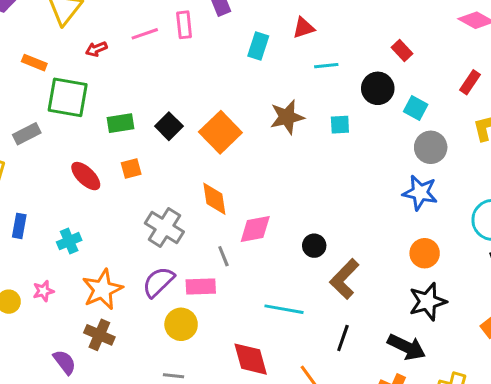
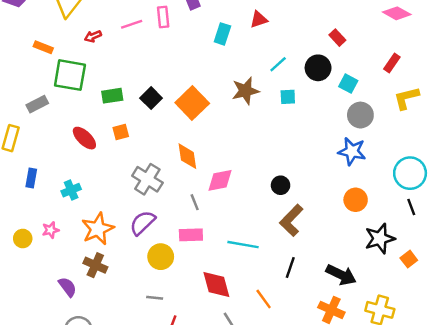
cyan line: (326, 66) -> (278, 64), moved, turned -36
black circle: (314, 246) -> (281, 185), moved
pink rectangle: (201, 286) -> (191, 235), moved
black star: (428, 302) -> (380, 239), moved

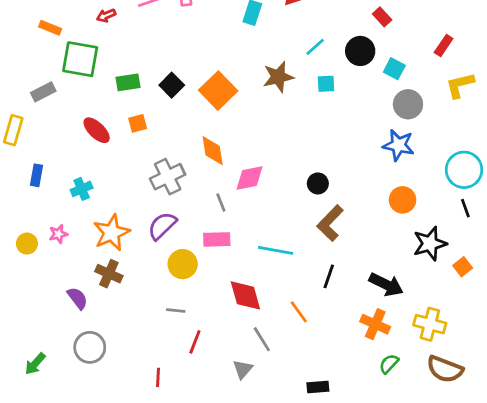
gray cross: (147, 179) -> (168, 177), turned 32

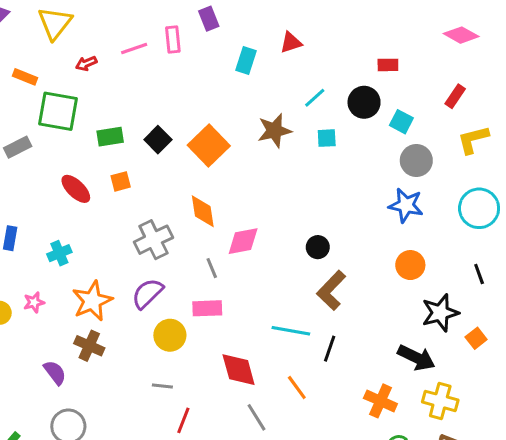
red rectangle: (382, 17) -> (388, 65), turned -48
cyan circle: (464, 170) -> (479, 208), moved
cyan line: (276, 250) -> (291, 331), moved
black arrow: (386, 285) -> (416, 358), moved

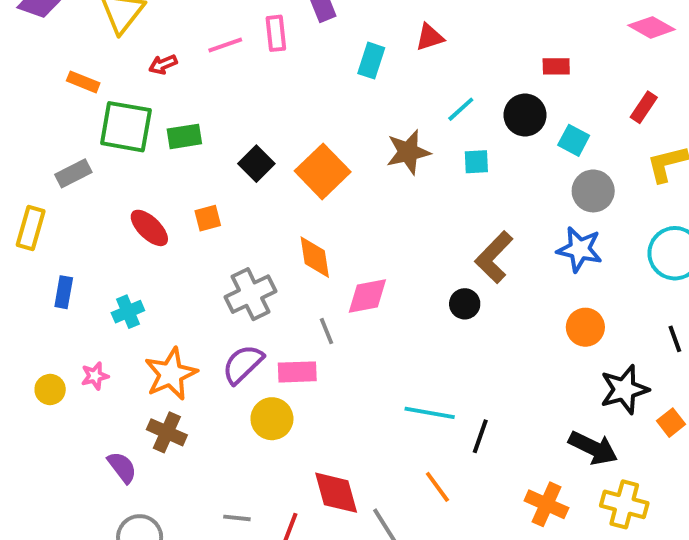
green rectangle: (110, 137) -> (184, 136), moved
brown L-shape: (331, 290) -> (494, 257), moved
pink rectangle: (207, 308) -> (297, 372), moved
red diamond: (239, 370) -> (336, 493), moved
gray line: (162, 386) -> (237, 518), moved

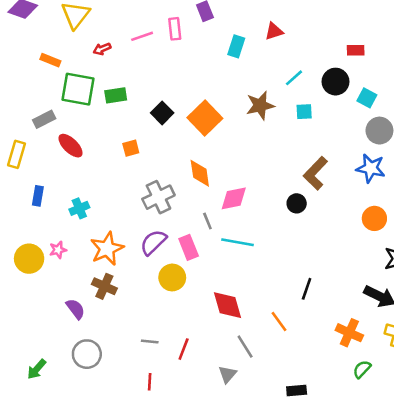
red ellipse: (149, 228) -> (71, 146), moved
pink rectangle: (297, 372) -> (189, 247), turned 70
yellow circle: (50, 389) -> (29, 259), size x1.5
cyan line: (430, 413) -> (238, 242), moved
red diamond: (336, 493) -> (227, 305), moved

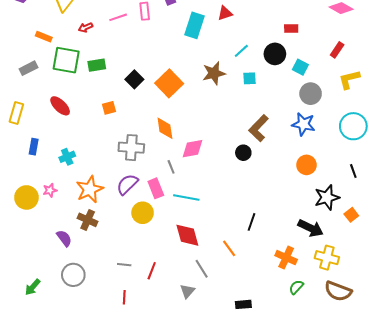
cyan rectangle: (236, 46) -> (194, 25), size x1.4
gray rectangle: (44, 119) -> (29, 68), moved
gray cross: (158, 197) -> (131, 148), turned 30
cyan line: (238, 242) -> (186, 197), moved

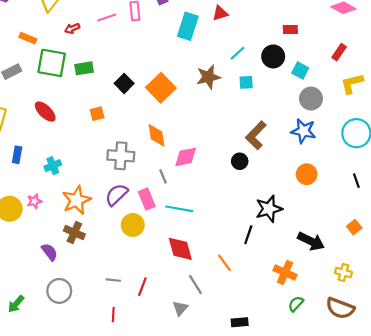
black star: (327, 197) -> (269, 209), moved
yellow cross: (327, 258) -> (343, 273), moved, size x0.7

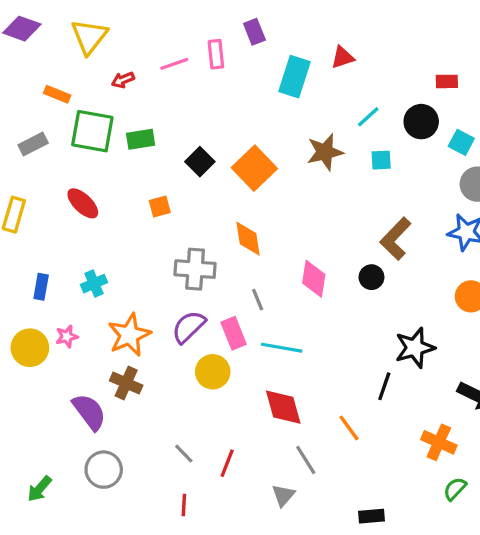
blue rectangle: (17, 155) -> (41, 287), moved
pink diamond: (186, 157) -> (314, 279), moved, turned -70
purple semicircle: (50, 252) -> (89, 412), size x1.4
gray line: (113, 280) -> (184, 454), turned 40

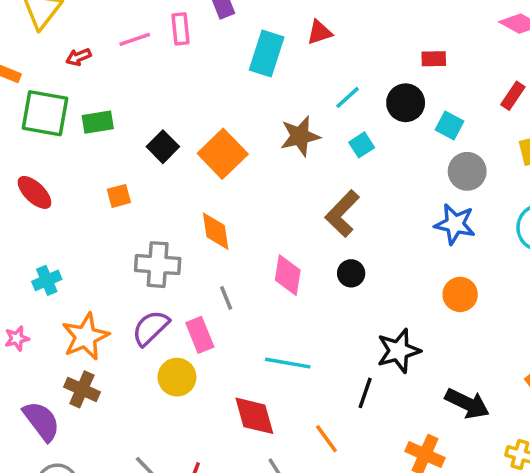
cyan square: (381, 160) -> (362, 145), turned -30
brown L-shape: (396, 239) -> (342, 214), moved
cyan line: (282, 348) -> (288, 363), moved

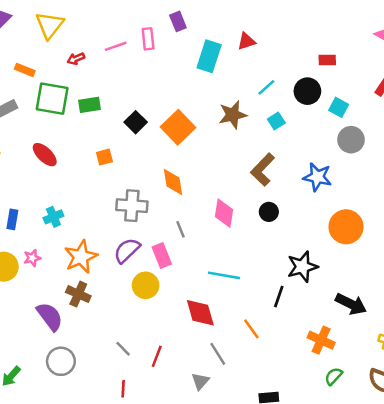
blue star: (455, 224) -> (317, 177), moved
orange circle: (460, 294) -> (346, 227), size x1.4

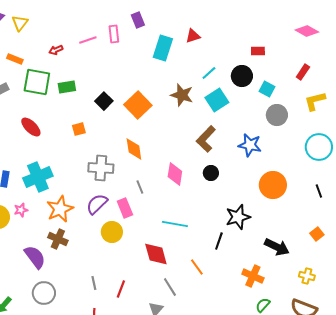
yellow triangle: (50, 25) -> (20, 23), moved, size x0.7
brown star: (233, 115) -> (182, 95), turned 30
cyan square: (276, 121) -> (217, 100), size x1.6
cyan cross: (53, 217) -> (38, 177), size x1.8
gray line: (123, 349) -> (94, 283), turned 32

